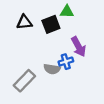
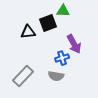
black triangle: (24, 22) -> (28, 32), moved
gray semicircle: (52, 69) -> (56, 76), moved

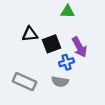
black square: (48, 23) -> (51, 44), moved
gray rectangle: (23, 76) -> (24, 82), turned 70

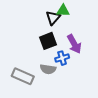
black triangle: (30, 34) -> (53, 18), moved, turned -42
gray semicircle: (60, 82) -> (48, 69), moved

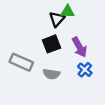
blue cross: (62, 58) -> (85, 70), moved, turned -32
gray rectangle: (23, 76) -> (21, 62), moved

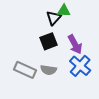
gray rectangle: (21, 62) -> (25, 70), moved
blue cross: (85, 70) -> (80, 66), size x1.5

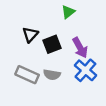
green triangle: (64, 11) -> (68, 12), turned -40
black triangle: (54, 18) -> (30, 35), moved

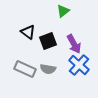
black triangle: (30, 35) -> (28, 32), turned -35

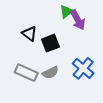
purple arrow: (74, 44) -> (78, 20), moved
gray semicircle: (48, 69) -> (50, 73), turned -35

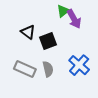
gray semicircle: (50, 73) -> (48, 69), turned -77

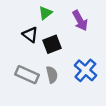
green triangle: (63, 11) -> (45, 13), moved

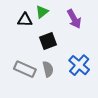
black triangle: (30, 35) -> (25, 20), moved, turned -35

